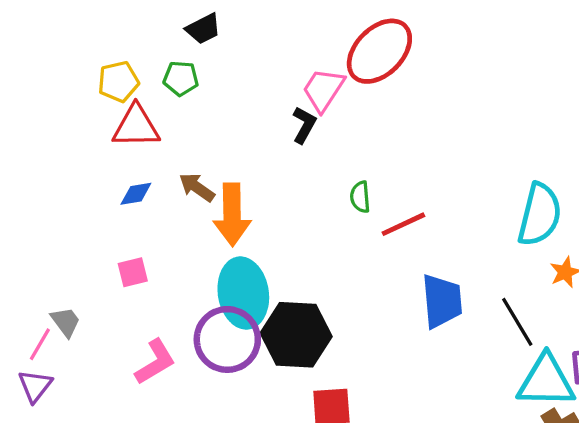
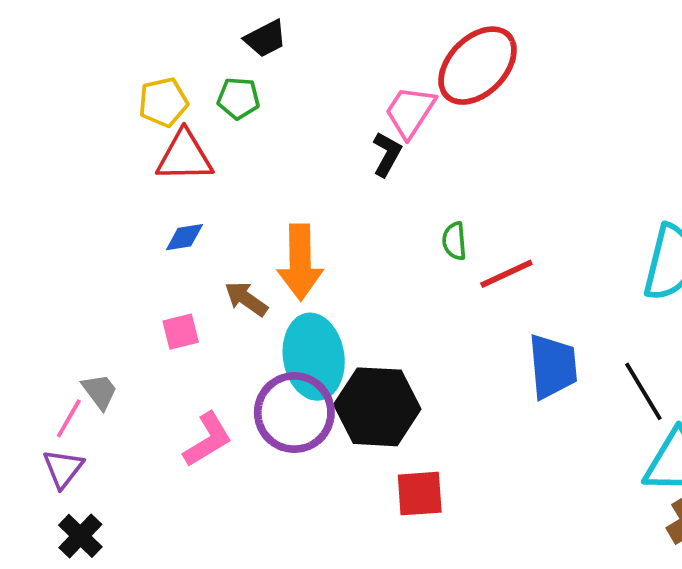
brown arrow: (197, 187) -> (246, 299), moved

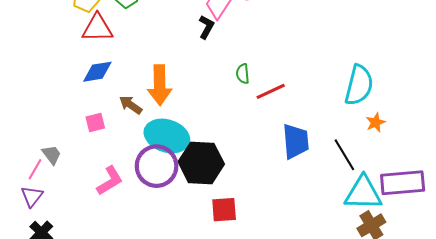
blue diamond: (184, 237) -> (97, 72), size x1.4
cyan ellipse: (314, 357) -> (167, 136), turned -63

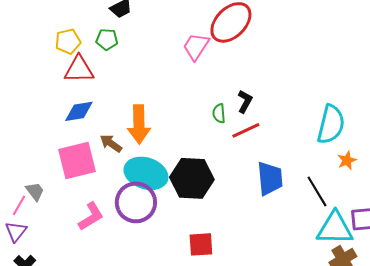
black L-shape: (206, 27) -> (245, 101), moved
pink square: (95, 123) -> (77, 160), size x2.0
black hexagon: (201, 163) -> (192, 178), moved

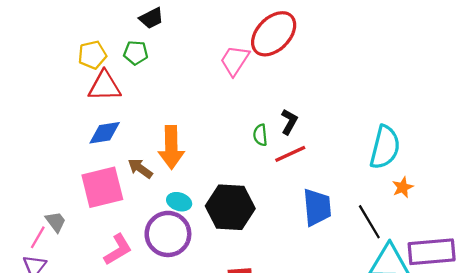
cyan ellipse: (146, 173) -> (179, 202), size x0.5

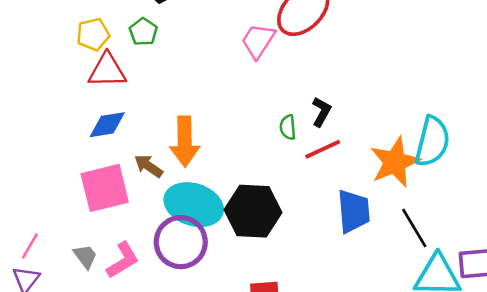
green pentagon: (136, 53) -> (143, 32), turned 30
orange star: (403, 187) -> (395, 162), moved, size x2.0
cyan ellipse: (179, 202) -> (194, 205), size x2.0
gray trapezoid: (56, 222) -> (85, 256), moved

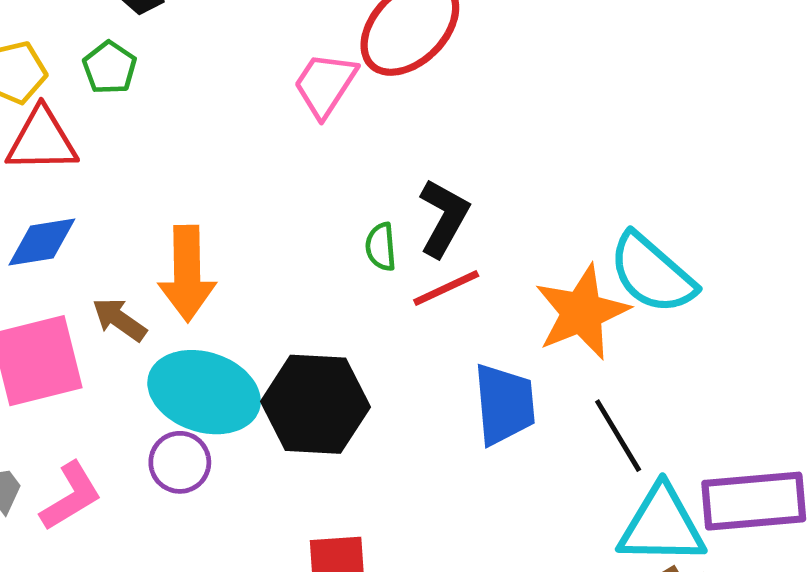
black L-shape: (321, 112) -> (444, 218), size x1.4
cyan semicircle: (432, 141) -> (652, 273), turned 117
purple circle: (181, 242) -> (180, 462), size x0.6

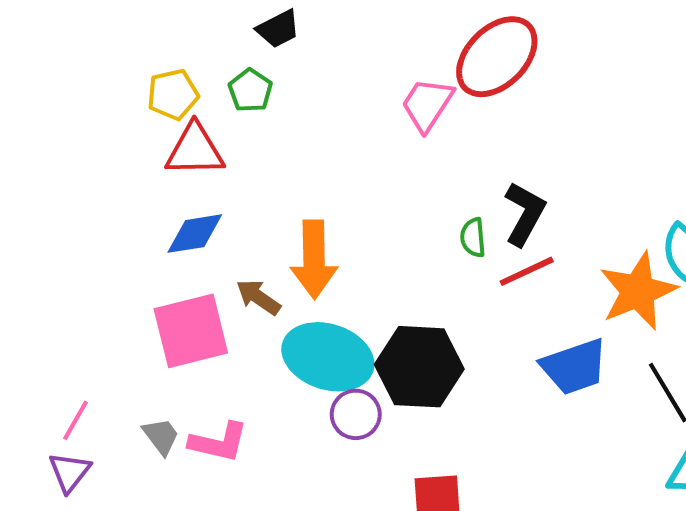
blue trapezoid: (504, 404) -> (574, 367), turned 76
purple circle: (180, 462) -> (356, 414), moved
pink L-shape: (71, 496) -> (219, 442), turned 44

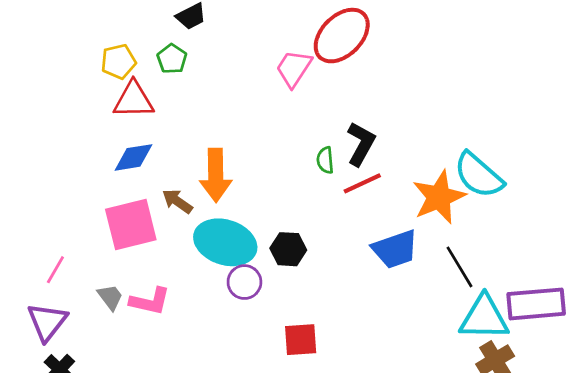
black hexagon: (419, 367) -> (288, 249), size x0.6
pink line: (76, 420) -> (55, 270), moved
purple triangle: (70, 472) -> (47, 322), size x1.4

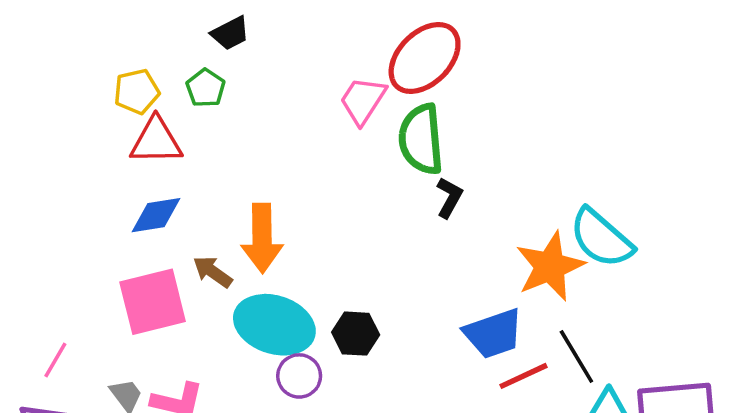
black L-shape: (361, 144) -> (449, 198), size x0.7
green semicircle: (325, 160) -> (421, 139), moved, size x2.0
red line: (362, 183) -> (523, 376), moved

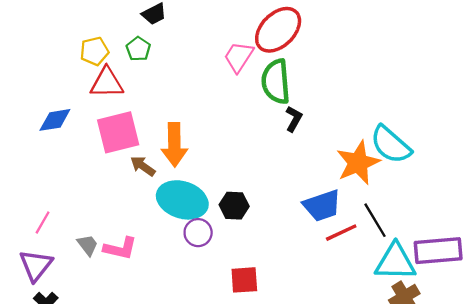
blue diamond: (156, 215) -> (55, 120), moved
pink square: (153, 302) -> (118, 132), moved

